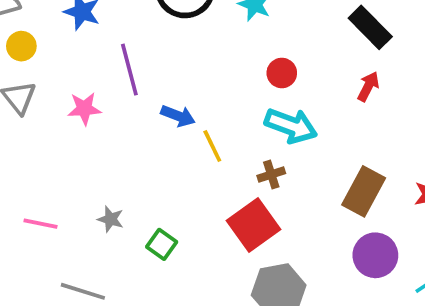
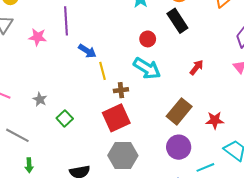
black rectangle: (370, 27) -> (177, 21), moved
red arrow: (368, 86) -> (196, 67), moved
brown cross: (271, 175) -> (121, 90), moved

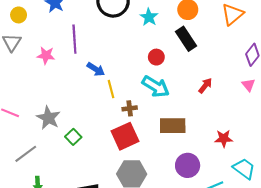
gray star: (40, 99) -> (48, 118), size x1.6
brown rectangle: (179, 111) -> (173, 126), moved, turned 50
gray line: (17, 135) -> (26, 154), turned -65

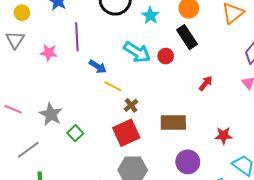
red circle: (156, 57) -> (166, 56), moved
cyan arrow: (156, 86) -> (137, 52), moved
yellow line: (111, 89) -> (113, 86), turned -48
brown cross: (130, 108) -> (131, 105), turned -32

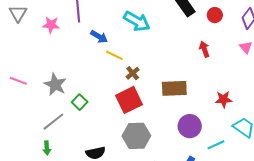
red circle: (166, 56) -> (215, 15), moved
red arrow: (206, 83) -> (204, 49), turned -56
gray line: (28, 150) -> (53, 122), moved

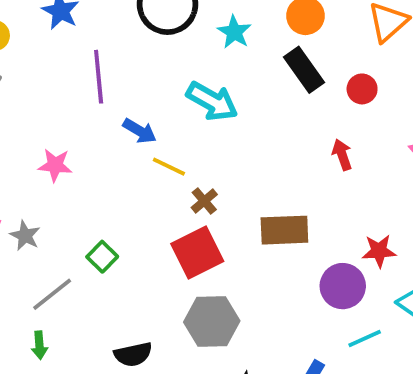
pink star: (51, 25) -> (55, 165), moved
gray star: (55, 85) -> (25, 236), moved, size x0.7
purple circle: (190, 126) -> (343, 286), moved

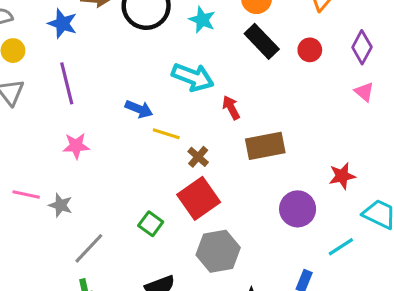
purple line: (99, 77) -> (67, 83), moved
red arrow: (342, 155) -> (231, 108), moved
brown rectangle: (284, 230) -> (265, 146), moved
green square: (102, 257) -> (151, 224), moved
purple circle: (343, 286) -> (298, 209), moved

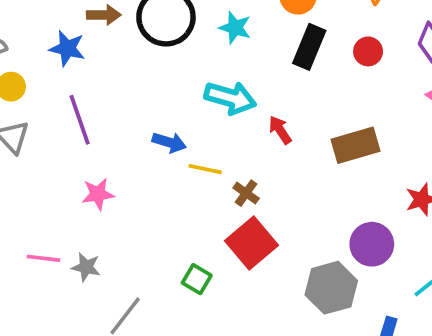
black rectangle: (262, 41) -> (309, 47), turned 72
brown rectangle: (265, 146) -> (355, 145), moved
gray hexagon: (218, 251) -> (331, 288), moved

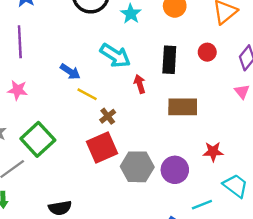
black rectangle: (309, 47) -> (169, 60), moved, turned -36
green square: (197, 279) -> (38, 139), moved, size x1.8
gray hexagon: (331, 288) -> (137, 167), moved

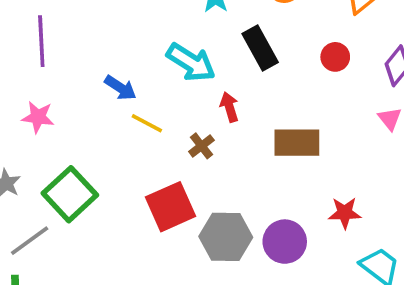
black rectangle: (169, 60) -> (260, 48), moved, turned -32
brown cross: (108, 116) -> (201, 146), moved

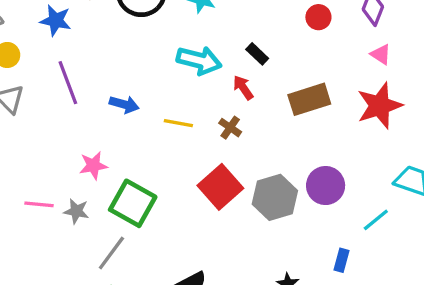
black rectangle: (260, 48) -> (257, 54), moved, size x0.6
blue arrow: (120, 88) -> (124, 104), moved
pink star: (38, 117) -> (93, 166), moved
red star: (345, 213) -> (380, 106), moved, size x1.6

